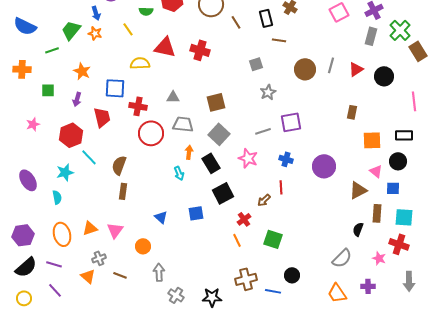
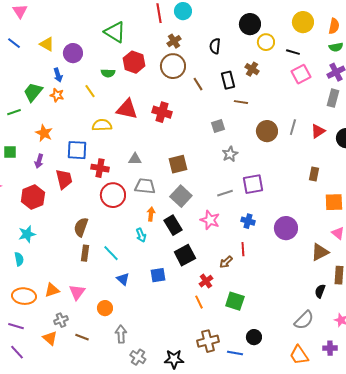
cyan line: (89, 157) -> (111, 253), moved
orange ellipse: (62, 234) -> (24, 296), turned -70

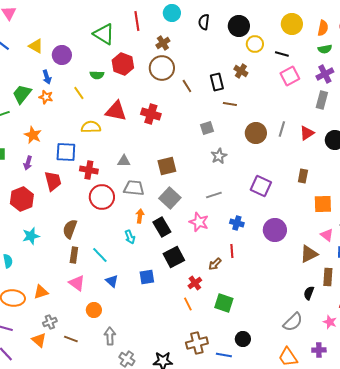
red line: (159, 13) -> (137, 21), moved
black semicircle: (215, 46) -> (204, 22), moved
purple square: (253, 184) -> (261, 186), moved, turned 35
cyan star: (27, 234) -> (31, 236), moved
pink triangle: (77, 292) -> (77, 283), moved, turned -30

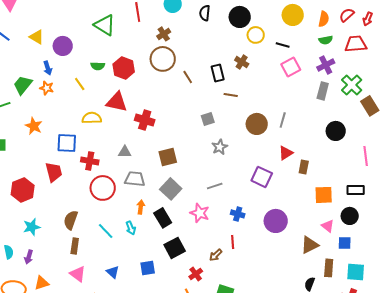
red hexagon: (123, 64) -> (124, 68), moved
red cross: (151, 114) -> (145, 120), moved
red triangle: (307, 133) -> (286, 153), moved
purple arrow: (28, 163) -> (29, 257), moved
cyan line: (100, 255) -> (106, 231), moved

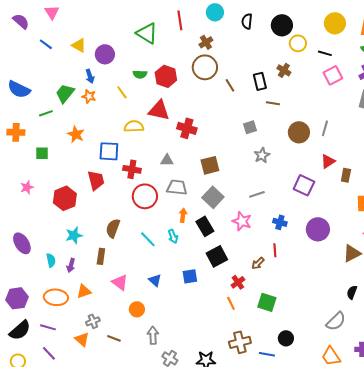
brown rectangle: (75, 246) -> (101, 256), moved

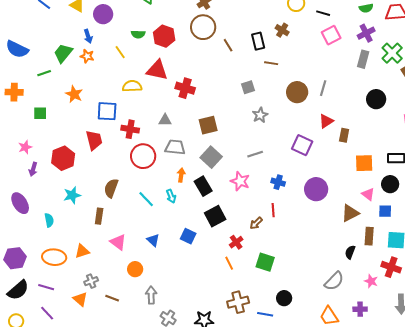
purple arrow: (71, 265) -> (33, 169), moved
blue square: (190, 276) -> (188, 236), turned 35

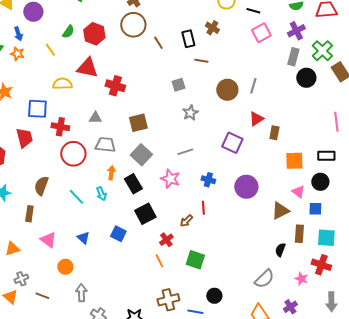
green semicircle: (138, 34) -> (68, 32), turned -56
black circle: (376, 99) -> (306, 78), moved
purple cross: (360, 309) -> (290, 307), turned -32

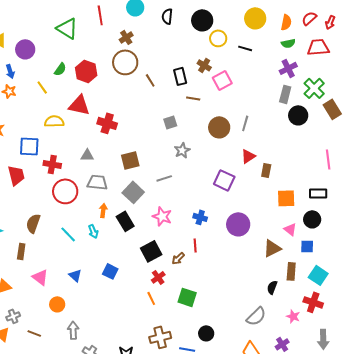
pink square: (261, 33) -> (222, 80), moved
gray line: (185, 152) -> (164, 178), moved
black square: (145, 214) -> (151, 251), moved
cyan square: (326, 238) -> (318, 275), turned 30

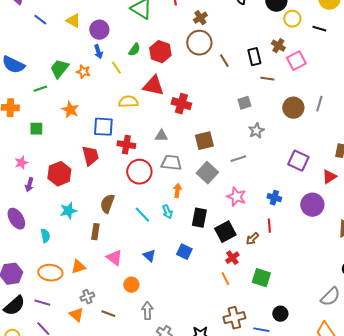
blue arrow: (10, 71) -> (98, 52), moved
red triangle: (248, 156) -> (329, 177), moved
black rectangle: (125, 221) -> (199, 218), moved, turned 42

